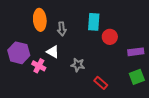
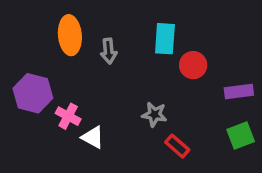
white triangle: (53, 52) -> (93, 137), moved
gray star: (78, 65) -> (154, 114), moved

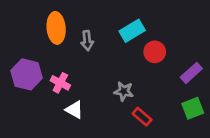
cyan rectangle: (165, 39) -> (132, 31), turned 55
purple rectangle: (239, 92) -> (191, 73), turned -35
pink cross: (68, 116) -> (60, 83), moved

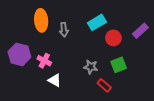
purple rectangle: (191, 73) -> (140, 31), moved
green square: (193, 108) -> (119, 65), moved

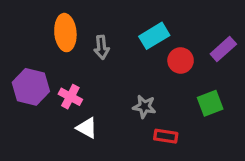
green square: (119, 65) -> (210, 103), moved
red rectangle: (104, 85) -> (166, 136), turned -32

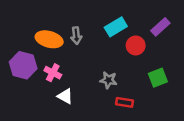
orange ellipse: (65, 33) -> (49, 39), moved, turned -70
purple rectangle: (223, 49) -> (160, 27), moved

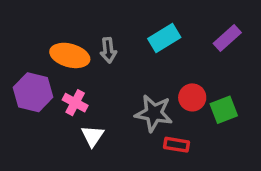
red circle: (136, 45) -> (192, 97), moved
gray star: (108, 80) -> (154, 113), size x1.5
white triangle: (65, 96) -> (93, 136), turned 35

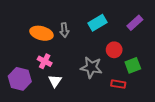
purple hexagon: (33, 92) -> (20, 79), moved
red circle: (192, 97) -> (114, 50), moved
red rectangle: (176, 145) -> (118, 84), moved

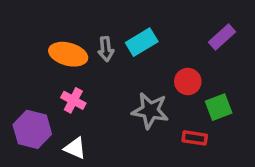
cyan rectangle: (98, 23) -> (142, 42), moved
white triangle: (55, 81) -> (75, 148), moved, turned -40

